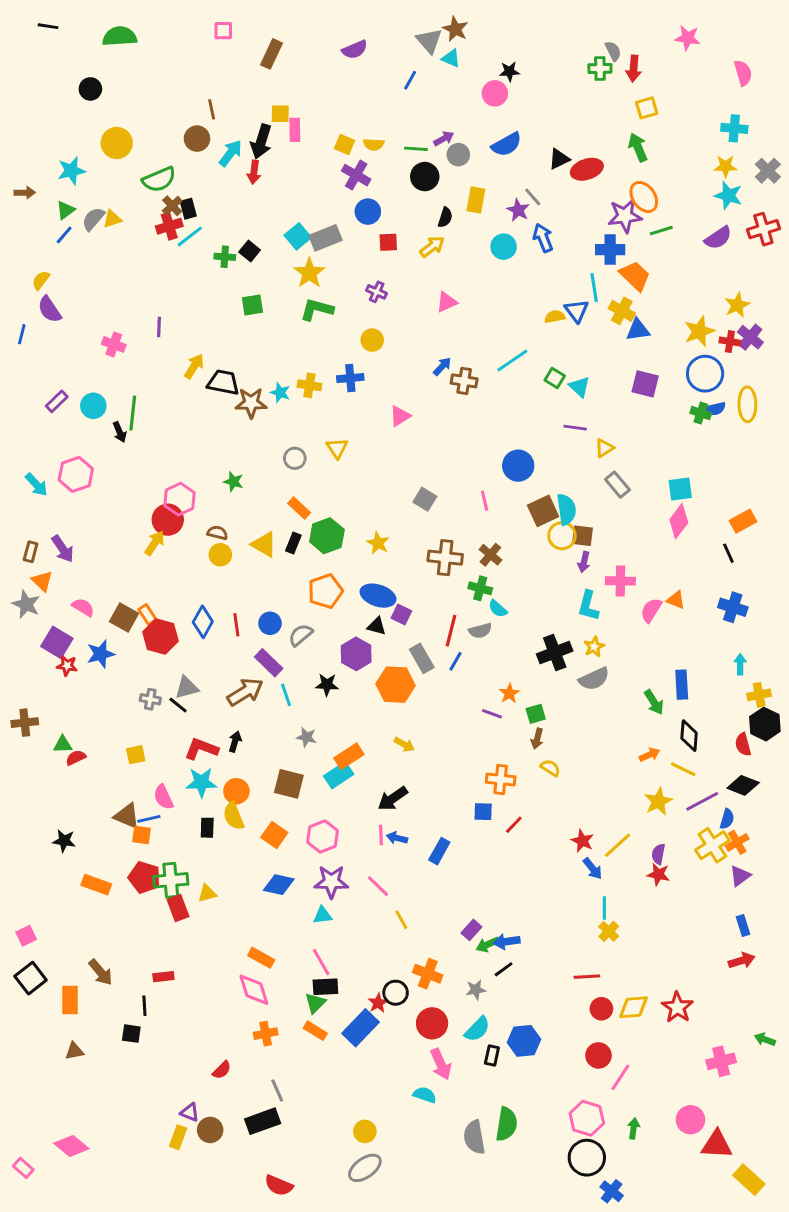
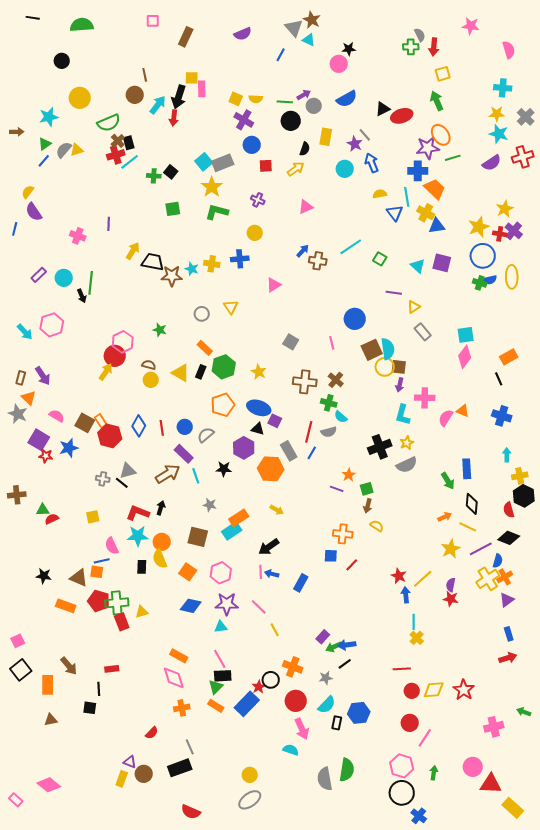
yellow semicircle: (555, 317) -> (380, 194), moved
cyan triangle: (580, 387) -> (418, 266), moved
brown triangle: (127, 816) -> (79, 578), moved
blue arrow: (593, 869) -> (406, 595), turned -147

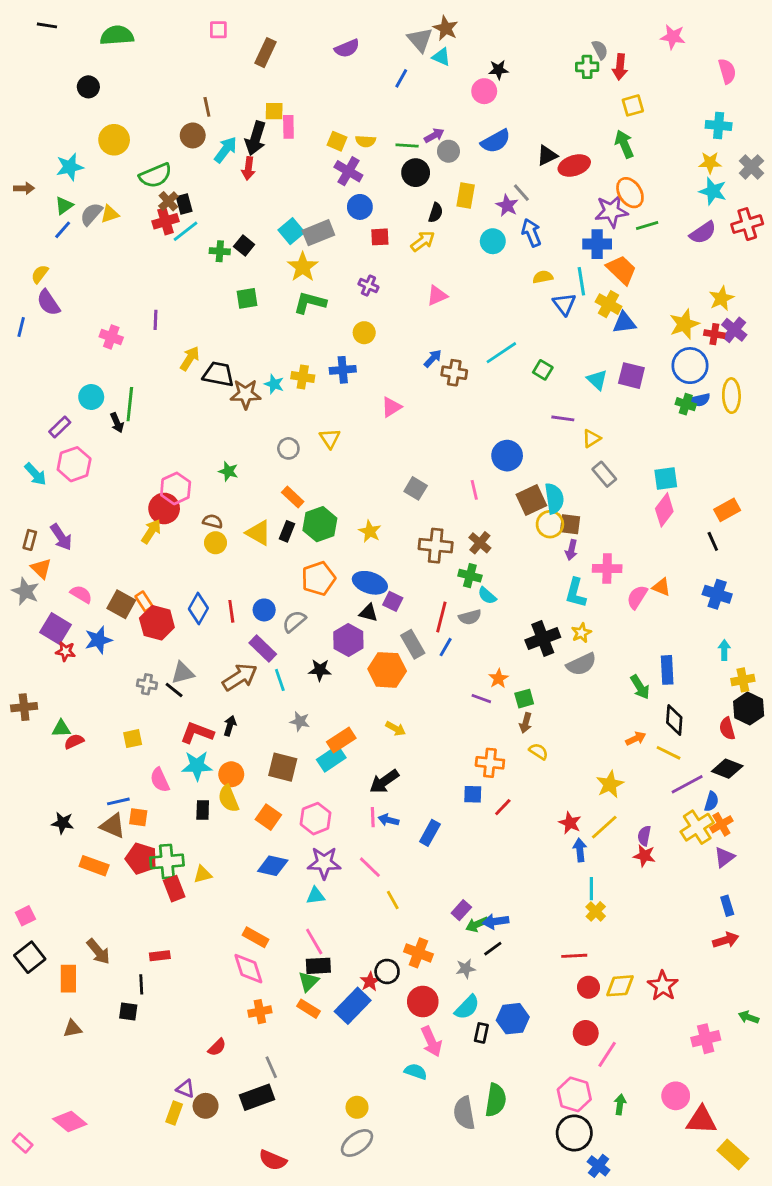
purple rectangle: (39, 275) -> (60, 427), moved
yellow star: (451, 549) -> (610, 784), moved
blue line: (102, 561) -> (118, 801), moved

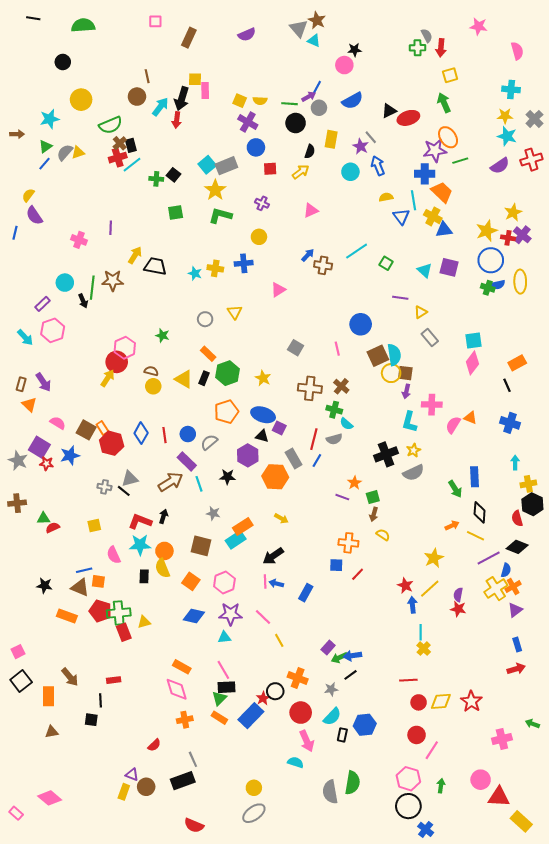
blue line: (401, 78) -> (317, 87), moved
brown star: (246, 394) -> (113, 281), moved
gray star: (25, 591) -> (18, 460), moved

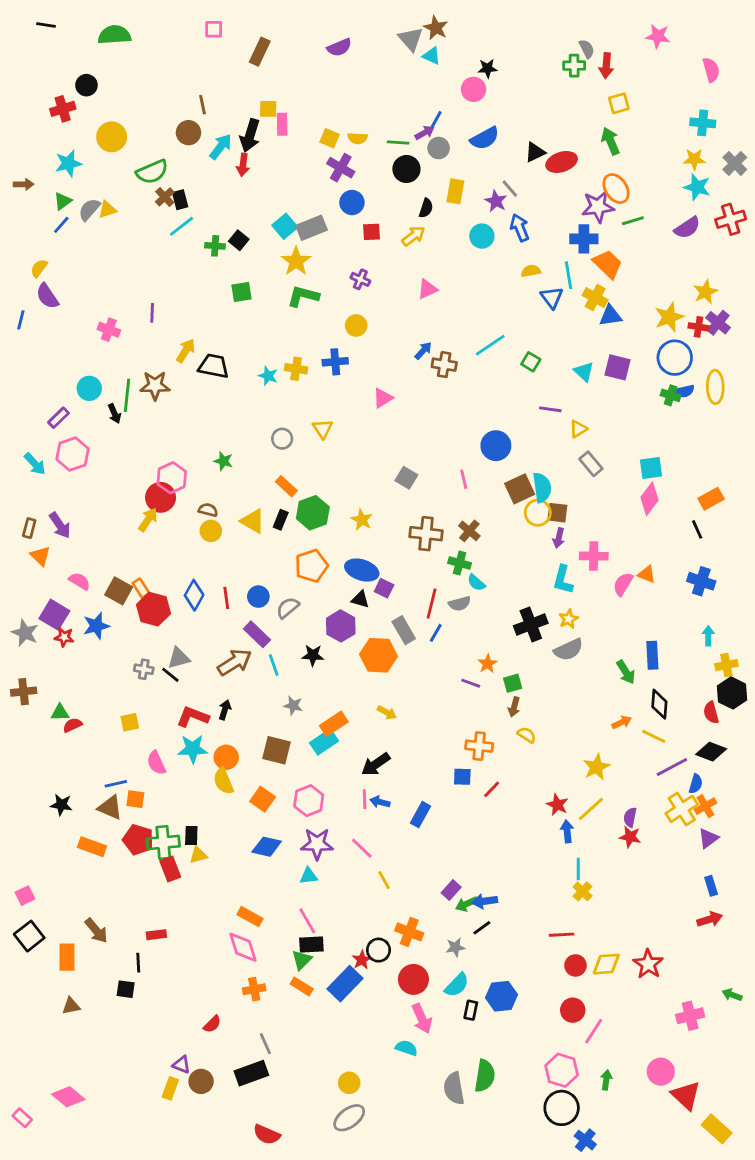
red cross: (118, 158) -> (63, 109), moved
black rectangle: (144, 576) -> (191, 835), moved
red triangle: (499, 797) -> (686, 1095), turned 40

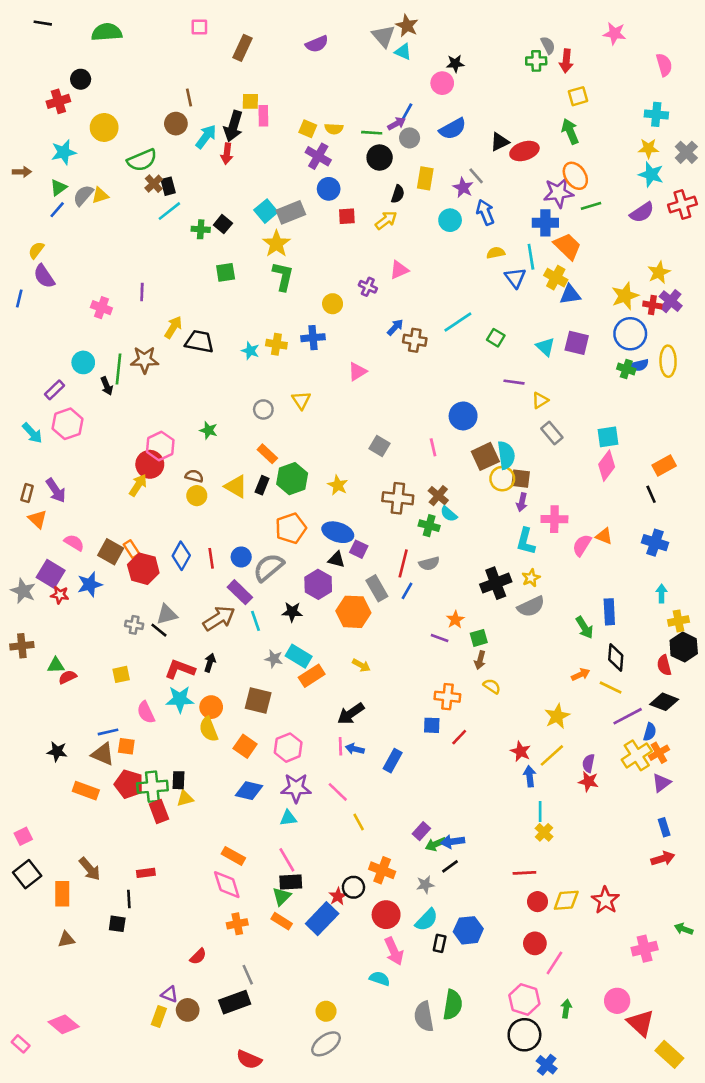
purple cross: (360, 279) -> (368, 287), moved
green L-shape: (303, 296) -> (283, 276), turned 88
cyan semicircle: (476, 583) -> (449, 514), moved
gray semicircle: (288, 608) -> (269, 567), size x1.4
cyan rectangle: (324, 742) -> (299, 656), moved, turned 65

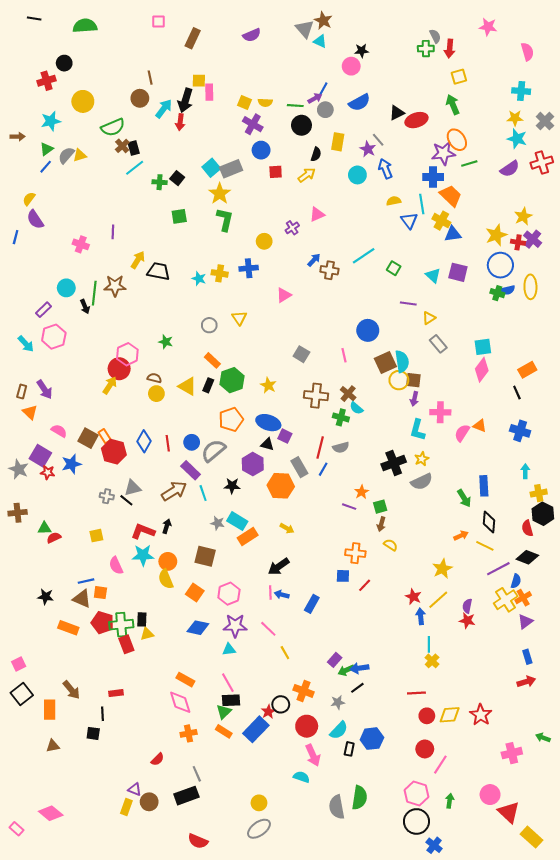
purple cross: (368, 287) -> (292, 228), turned 32

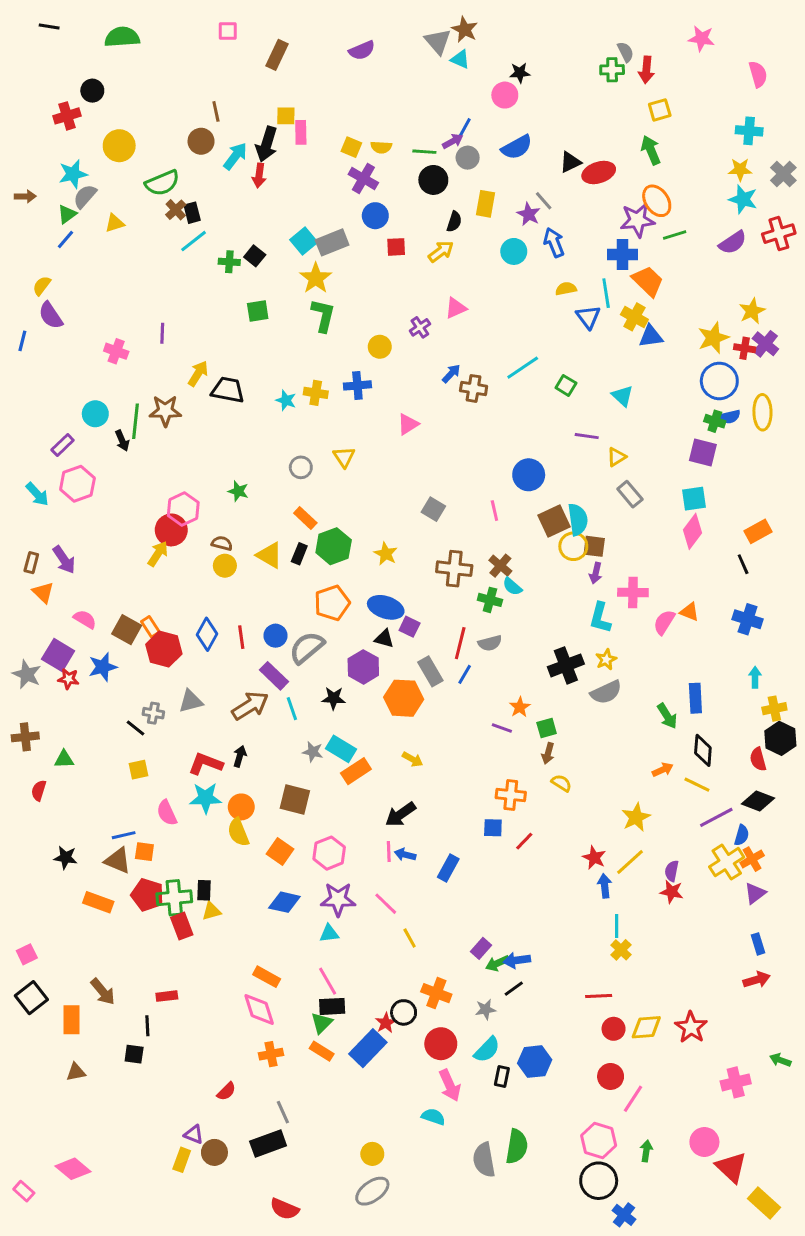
gray semicircle: (66, 155) -> (85, 196), moved
purple square: (458, 272) -> (703, 452), moved
black line: (126, 500) -> (136, 728), moved
red semicircle: (54, 538) -> (39, 791), moved, turned -48

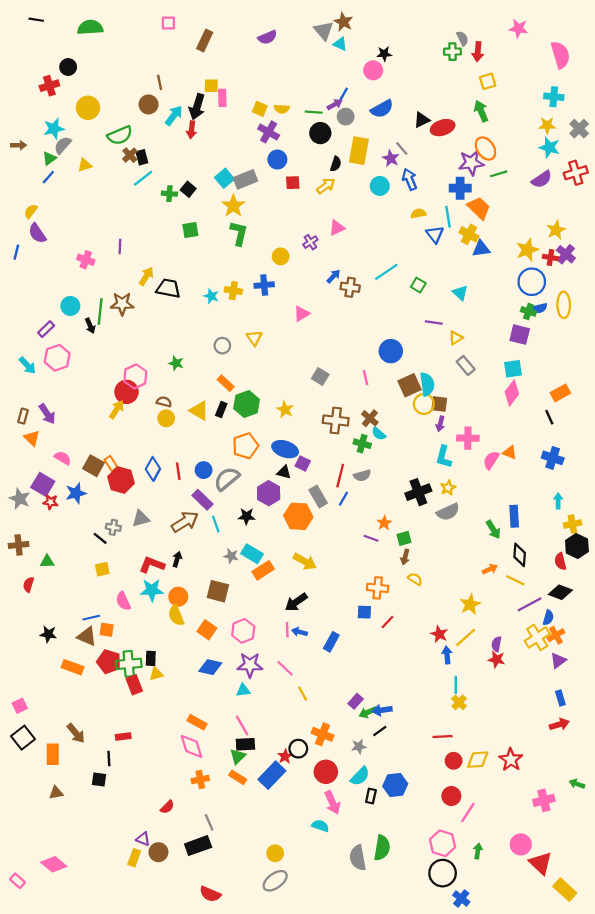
pink semicircle: (758, 74) -> (560, 55), size x1.4
yellow rectangle: (485, 204) -> (359, 151), size x1.4
yellow arrow: (413, 759) -> (305, 561), size x1.5

